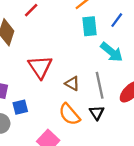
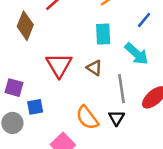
cyan rectangle: (90, 26) -> (103, 34), moved
brown triangle: (72, 83) -> (94, 68), moved

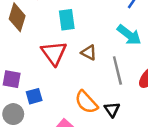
cyan rectangle: (103, 34) -> (67, 20), moved
black triangle: (117, 118) -> (112, 109), moved

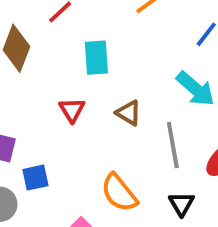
red triangle: (54, 53) -> (72, 110), size x0.6
black triangle: (112, 109) -> (181, 204), moved

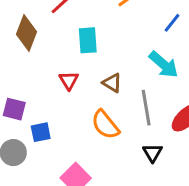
orange semicircle: (119, 193) -> (105, 125), moved

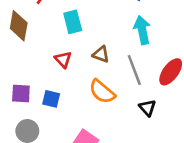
cyan arrow: (164, 65) -> (142, 30), turned -132
blue square: (41, 132) -> (51, 99), moved, turned 36

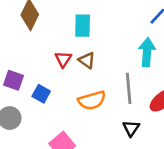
brown triangle: (101, 54) -> (87, 60), moved
orange semicircle: (102, 92) -> (92, 100), turned -72

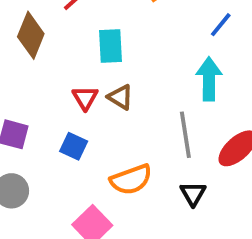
blue square: (41, 94) -> (74, 146), moved
orange semicircle: (92, 100) -> (131, 180), moved

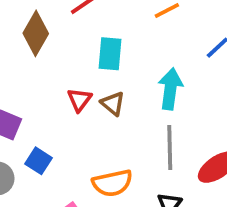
cyan arrow: (209, 79) -> (170, 89), moved
blue square: (74, 146) -> (38, 161), moved

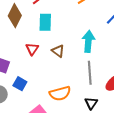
cyan rectangle: (110, 54) -> (45, 22), moved
red triangle: (79, 100) -> (32, 49), moved

